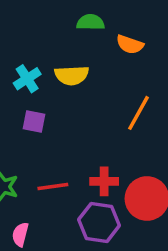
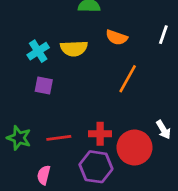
orange semicircle: (130, 44) -> (117, 37), moved
pink semicircle: (20, 234) -> (44, 175), moved

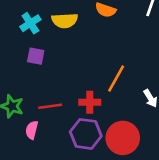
orange line: (128, 79) -> (116, 79), moved
red circle: (135, 147) -> (123, 138), moved
pink semicircle: (44, 175) -> (32, 130), moved

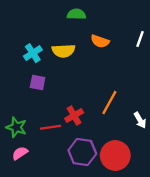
red cross: (90, 102) -> (74, 115), moved, turned -30
pink semicircle: (32, 130) -> (20, 153), moved, turned 42

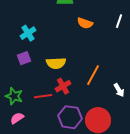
yellow semicircle: (63, 51) -> (56, 63), moved
purple square: (38, 83) -> (24, 58), moved, turned -32

